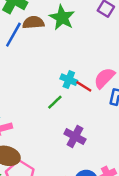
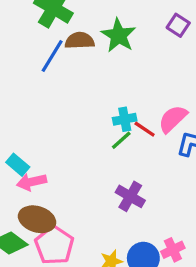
cyan cross: (69, 80) -> (125, 119), turned -35
green line: (55, 102) -> (121, 140), moved

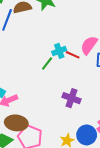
green line: (121, 140) -> (47, 64), moved

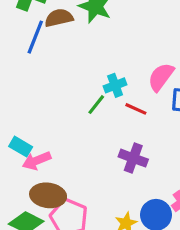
red line: (73, 55) -> (136, 109), moved

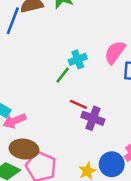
red line: (136, 109) -> (79, 104), moved

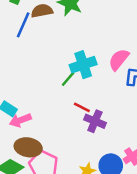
cyan cross: (78, 59) -> (83, 65), size x1.5

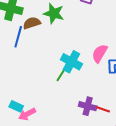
cyan cross: (83, 65) -> (71, 62), turned -35
red line: (82, 107) -> (103, 109), moved

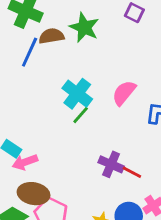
pink semicircle: (100, 53) -> (124, 93), moved
cyan cross: (71, 62) -> (77, 94), moved

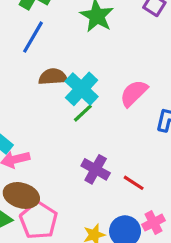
brown semicircle: (51, 36) -> (53, 77), moved
purple cross: (111, 164) -> (96, 169), moved

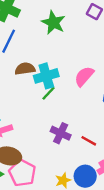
cyan cross: (82, 89) -> (46, 76), turned 35

